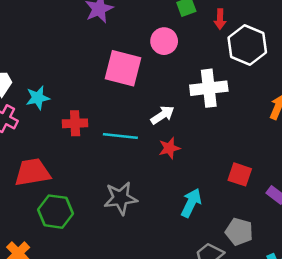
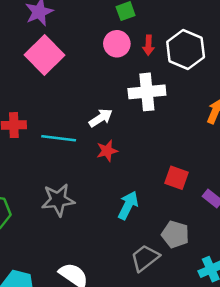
red arrow: (220, 19) -> (148, 45), moved
pink circle: (164, 41) -> (117, 44), moved
pink square: (123, 68) -> (44, 55), moved, turned 30

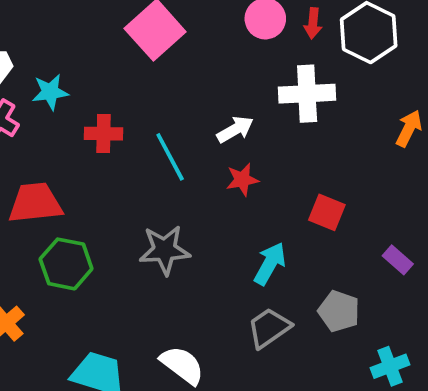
cyan line: (59, 138) -> (170, 157), turned 52
red square: (177, 178) -> (327, 212), moved
gray trapezoid: (145, 258) -> (269, 328), moved

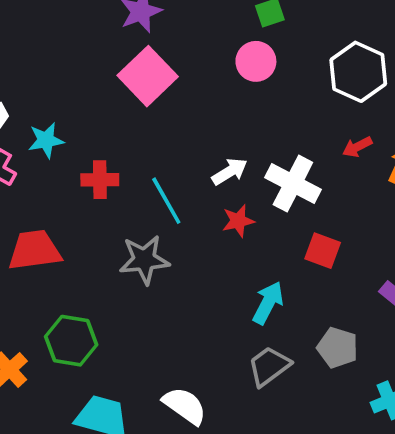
red arrow: (313, 23) -> (357, 147), moved, turned 60
white cross: (307, 94) -> (293, 184), moved, turned 32
gray star: (165, 250) -> (144, 260), moved
green hexagon: (66, 264) -> (71, 341), moved

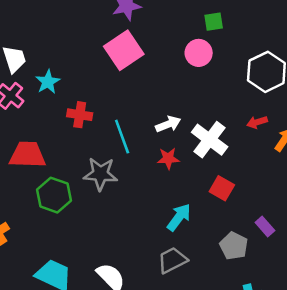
cyan star: (46, 140) -> (48, 82), turned -30
green hexagon: (71, 341) -> (54, 195), moved
gray pentagon: (338, 348) -> (234, 246), moved

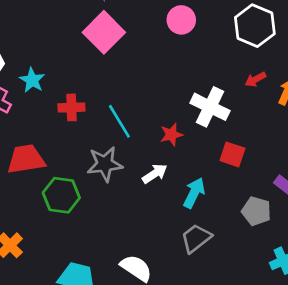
white arrow: (168, 124) -> (155, 174), moved

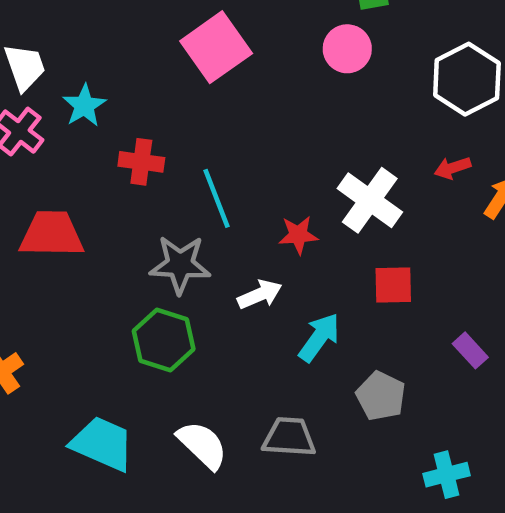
red square: (232, 154) -> (393, 285), turned -30
green hexagon: (61, 195) -> (164, 340), moved
gray pentagon: (256, 211) -> (381, 396), moved
gray trapezoid: (196, 238) -> (289, 437), moved, turned 32

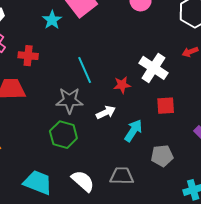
cyan star: (84, 106) -> (52, 20), moved
red cross: (141, 162) -> (28, 56), moved
gray pentagon: (381, 396) -> (162, 156), turned -30

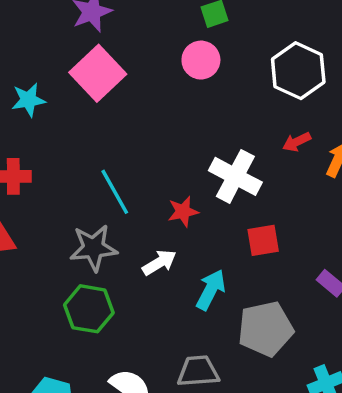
cyan star: (52, 20) -> (28, 100), moved, turned 30
gray pentagon: (162, 156) -> (266, 329), size x1.4

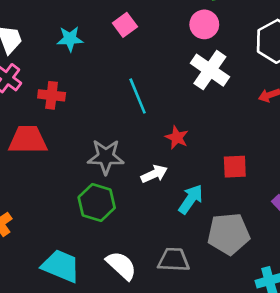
pink square: (98, 73) -> (125, 25), size x0.6
white cross: (235, 176) -> (210, 70), moved
cyan line: (115, 192) -> (138, 96), moved
red star: (183, 212) -> (177, 137), turned 30

